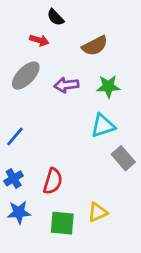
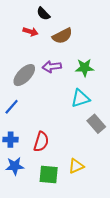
brown semicircle: (95, 46) -> (62, 36), moved
gray ellipse: (26, 76) -> (24, 75), moved
blue cross: (14, 178) -> (10, 140), turned 32

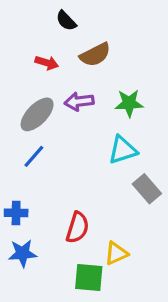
red arrow: (31, 32) -> (47, 63), moved
blue line: (12, 107) -> (34, 156), moved
red semicircle: (41, 142) -> (77, 227), moved
green square: (49, 175) -> (89, 278), moved

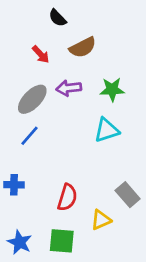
red arrow: (47, 63) -> (41, 54), turned 30
gray rectangle: (147, 189) -> (128, 195), moved
blue star: (23, 253) -> (20, 242), moved, turned 30
green square: (89, 278) -> (62, 241), moved

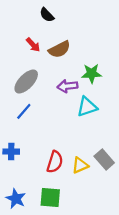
brown semicircle: (83, 47) -> (59, 49), moved
purple arrow: (69, 88) -> (67, 86), moved
yellow triangle: (101, 220) -> (80, 165), moved

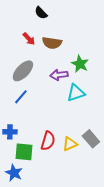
brown semicircle: (59, 49) -> (52, 43), turned 36
green star: (92, 73) -> (80, 64), turned 30
green square: (50, 197) -> (24, 152), moved

